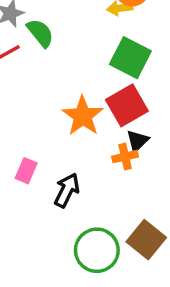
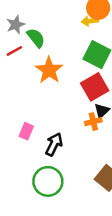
orange star: (83, 116) -> (49, 70), moved
green circle: (97, 250) -> (48, 181), moved

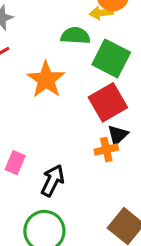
green semicircle: (36, 38) -> (75, 36), moved, turned -48

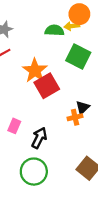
green semicircle: (75, 36) -> (54, 30), moved
red square: (108, 102) -> (47, 86), moved

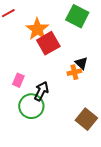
black triangle: (83, 107) -> (81, 63), turned -32
green circle: (34, 172) -> (31, 106), moved

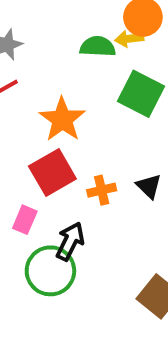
red square: (48, 43) -> (52, 172), moved
orange cross: (74, 72) -> (102, 190), moved

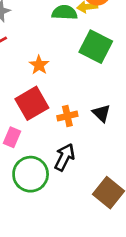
orange star: (62, 119) -> (39, 65), size x0.6
black arrow: (70, 241) -> (65, 157), moved

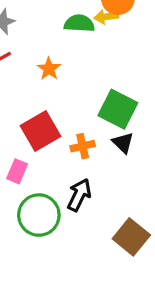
green square: (96, 47) -> (118, 109), moved
orange star: (39, 65) -> (49, 69), moved

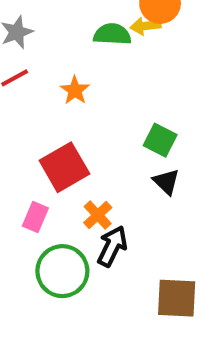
green square: (118, 109) -> (160, 140), size x0.7
orange cross: (83, 146) -> (98, 215), moved, turned -30
brown square: (131, 237) -> (177, 298), turned -36

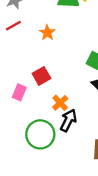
red square: (64, 167) -> (41, 76), size x0.7
pink rectangle: (35, 217) -> (19, 92), moved

